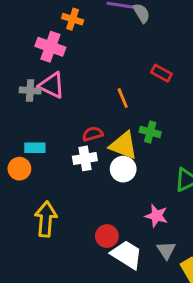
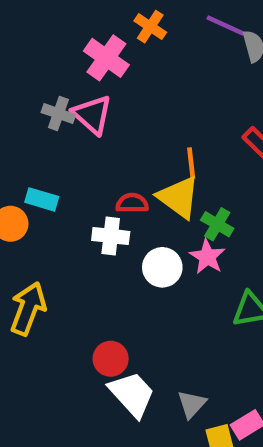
yellow triangle: (123, 145) -> (179, 197), moved
pink star: (156, 216) -> (207, 257), moved

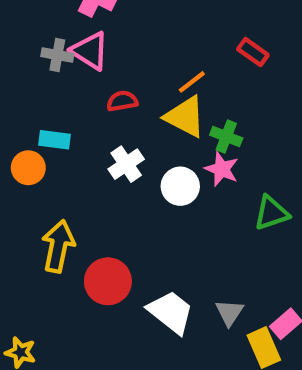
orange line: (191, 163) -> (192, 82), turned 68
red semicircle: (132, 203) -> (122, 101), moved
white cross: (111, 236) -> (126, 164), turned -32
red circle: (111, 359) -> (108, 281), moved, size x1.4

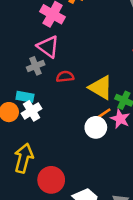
gray cross: (57, 55) -> (36, 66), moved, turned -36
orange line: (192, 82) -> (103, 114), moved
white cross: (126, 164) -> (32, 111), moved

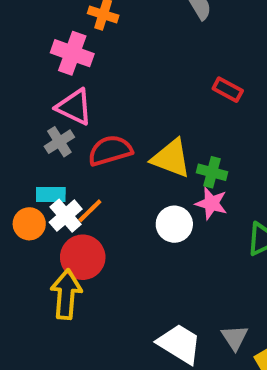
red semicircle: (65, 77) -> (110, 151), size x1.5
orange line: (103, 114) -> (90, 211), moved
red circle: (51, 180) -> (83, 257), moved

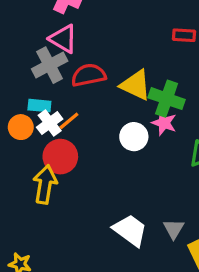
red rectangle: (228, 90) -> (184, 35), turned -30
gray cross: (59, 142) -> (50, 65), size x1.5
green cross: (212, 172) -> (167, 99), size x1.5

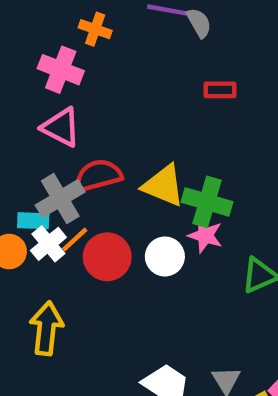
red rectangle: (184, 35) -> (220, 90), moved
gray cross: (50, 65) -> (60, 198), moved
red circle: (60, 157) -> (107, 257), moved

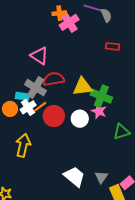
orange cross: (95, 29) -> (59, 13), turned -32
pink cross: (61, 70) -> (69, 22), moved, turned 30
yellow triangle: (163, 186) -> (83, 87), turned -35
gray cross: (60, 198) -> (36, 88), turned -35

